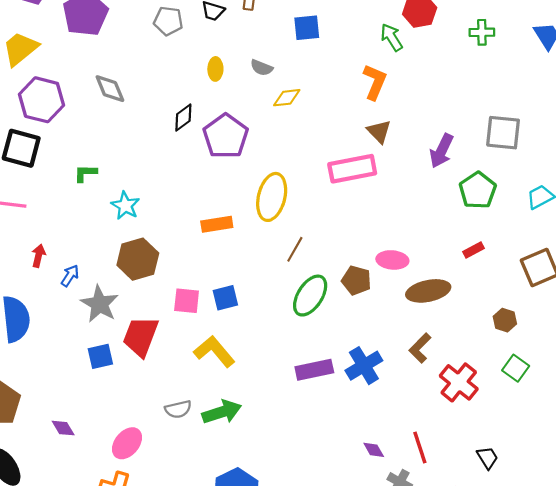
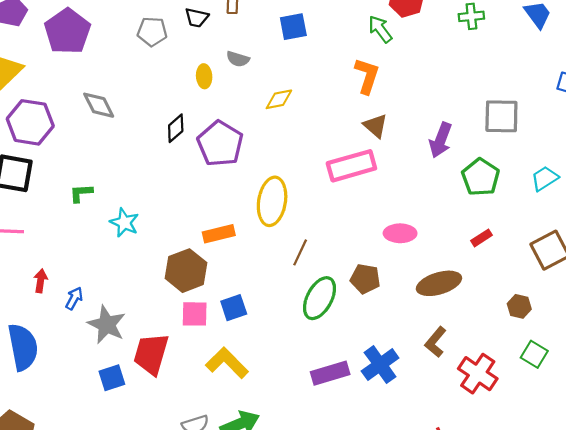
gray semicircle: (262, 68) -> (238, 59), moved
brown hexagon: (138, 259) -> (186, 271), moved
pink ellipse: (392, 260) -> (400, 233), moved

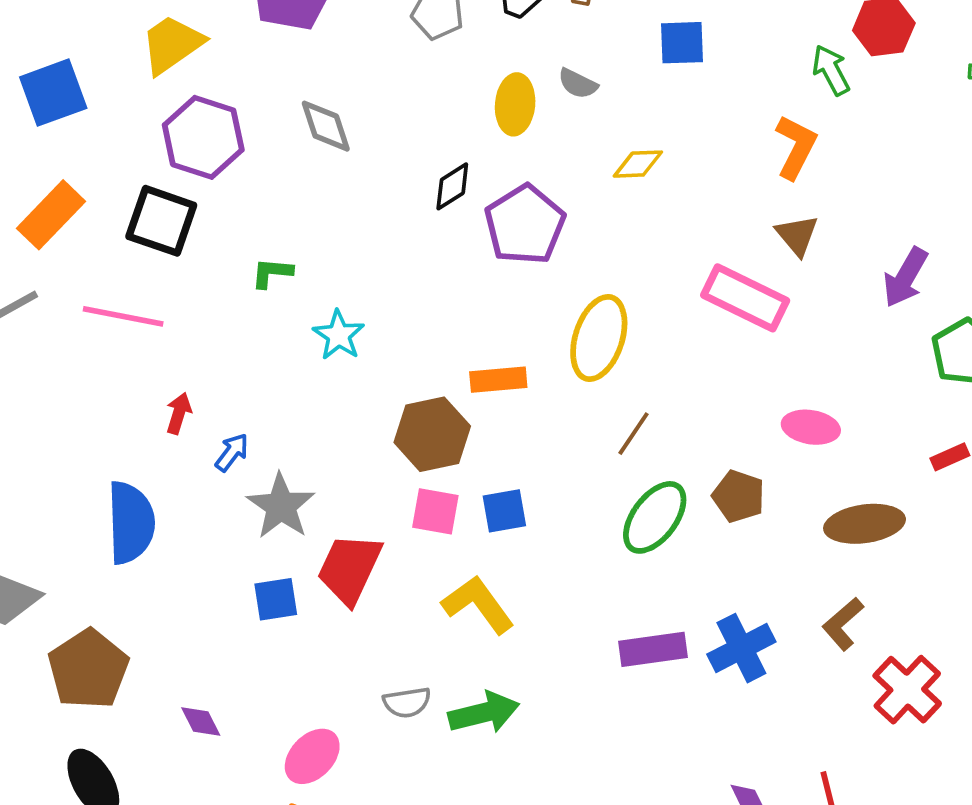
yellow ellipse: (204, 76) -> (515, 104), size x1.4
pink rectangle: (351, 166) -> (745, 298), turned 33

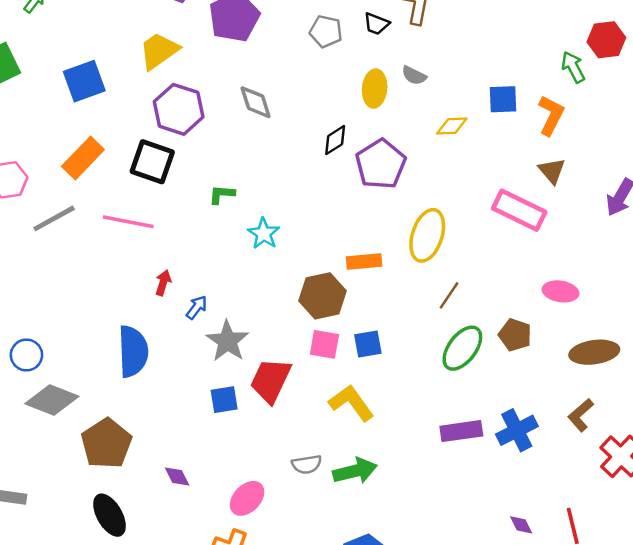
blue square: (682, 43) -> (503, 99), moved

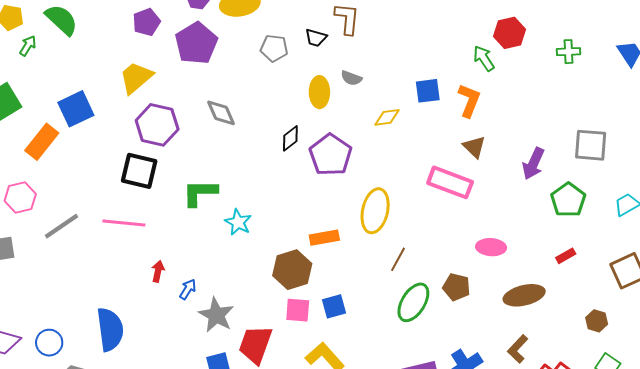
orange rectangle: (83, 158) -> (42, 142), moved
green L-shape: (222, 194) -> (200, 193), size x1.6
blue semicircle: (133, 351) -> (110, 329), moved

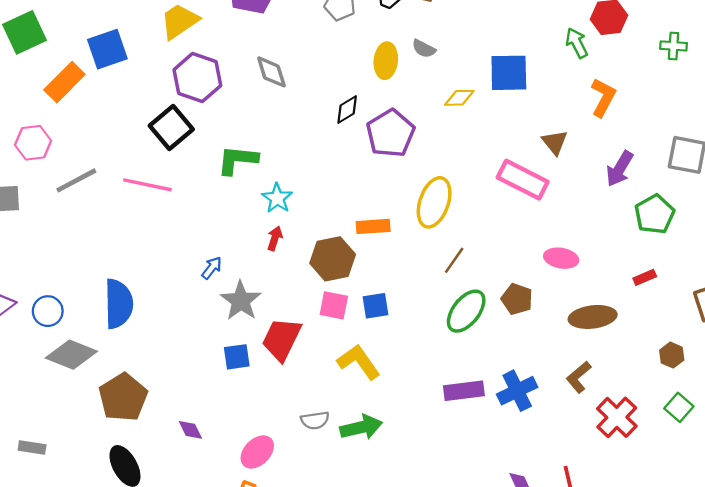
blue square: (428, 91) -> (509, 73), size x1.4
orange L-shape: (469, 100) -> (603, 97), moved
black square: (139, 171) -> (171, 128), turned 30
red arrow: (158, 271) -> (275, 238), moved

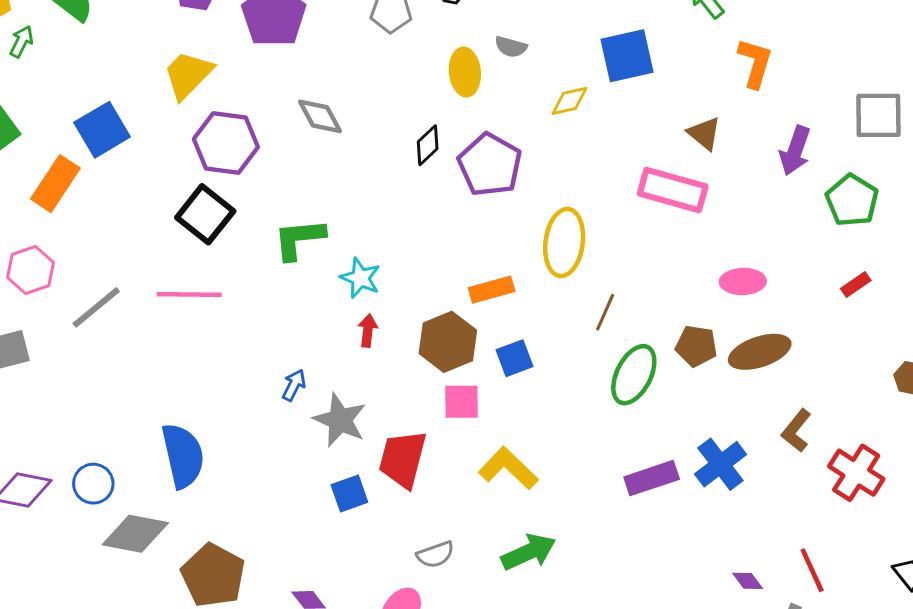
blue square: (375, 306) -> (514, 358), moved
brown ellipse: (593, 317) -> (760, 352), moved
gray semicircle: (315, 420) -> (435, 554), moved

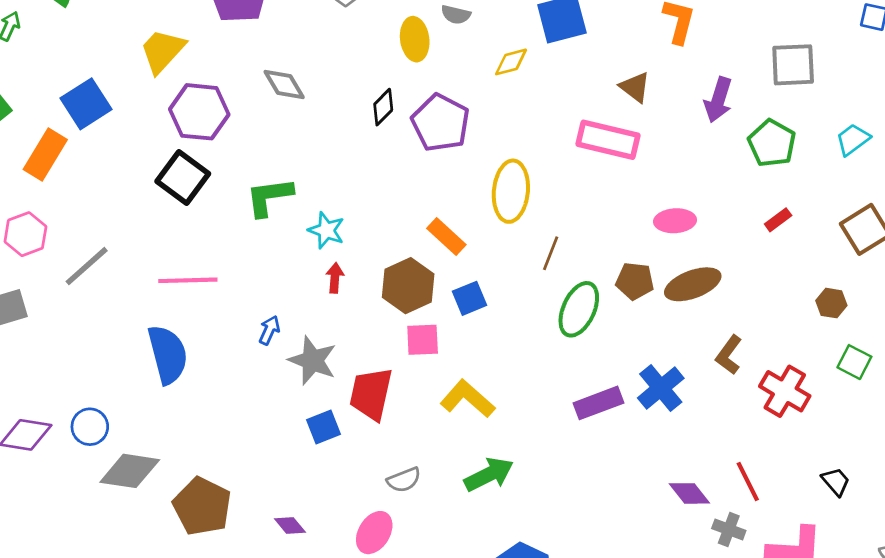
orange rectangle: (492, 290) -> (446, 237), turned 60
pink line: (189, 294) -> (188, 280), moved
blue semicircle: (183, 456) -> (168, 354), moved
purple diamond: (748, 581) -> (689, 493), size x1.4

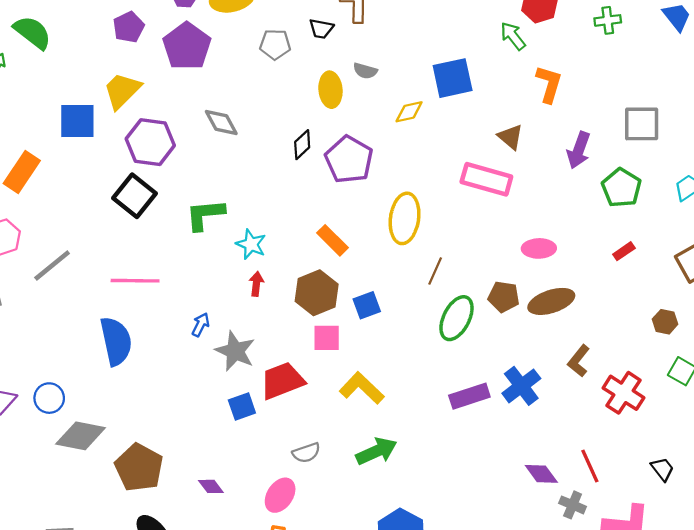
blue square: (86, 104) -> (77, 121), moved, turned 30
orange rectangle: (446, 237) -> (333, 240), moved
red trapezoid: (371, 394) -> (282, 381), turned 54

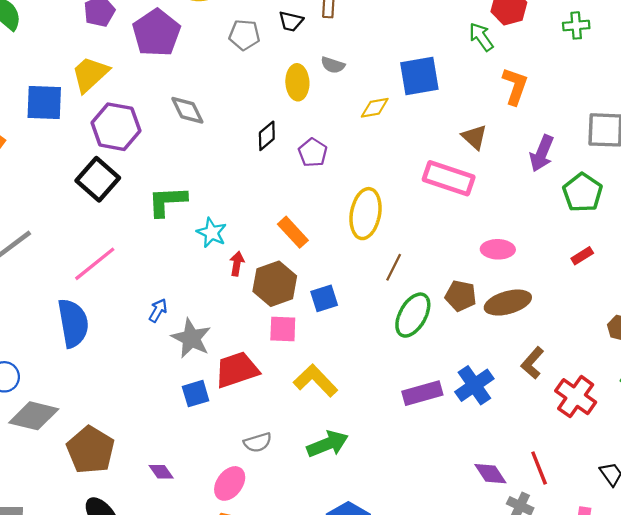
purple pentagon: (349, 160) -> (313, 153), size x0.6
pink line: (135, 281) -> (95, 264), turned -42
red arrow: (256, 284) -> (237, 264), moved

